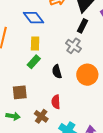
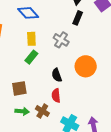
gray cross: (73, 46) -> (61, 40), moved
black semicircle: (57, 72) -> (57, 75), moved
green arrow: (13, 116) -> (22, 111), moved

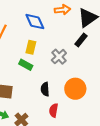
green rectangle: (31, 57) -> (26, 65), turned 64
red semicircle: (56, 96) -> (54, 110), moved

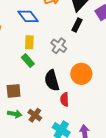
green rectangle: (26, 65) -> (28, 61), turned 32
black semicircle: (45, 89) -> (52, 80), size x1.5

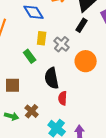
yellow rectangle: (29, 42) -> (42, 38), moved
orange circle: (81, 74) -> (86, 61), moved
green arrow: (15, 114) -> (12, 116), moved

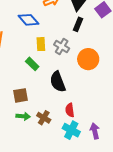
red semicircle: (63, 98) -> (70, 110), moved
green arrow: (12, 116) -> (23, 116), moved

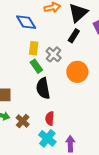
green rectangle: (32, 64) -> (36, 66), moved

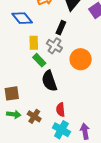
black rectangle: (74, 36) -> (61, 28), moved

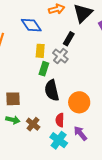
orange circle: (81, 59) -> (79, 102), moved
green rectangle: (39, 60) -> (44, 69), turned 56
purple arrow: (85, 131) -> (80, 133), moved, turned -35

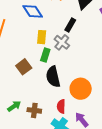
brown square: (13, 99) -> (24, 67), moved, turned -35
green arrow: (13, 120) -> (14, 106), turned -48
brown cross: (33, 124) -> (34, 110), turned -32

